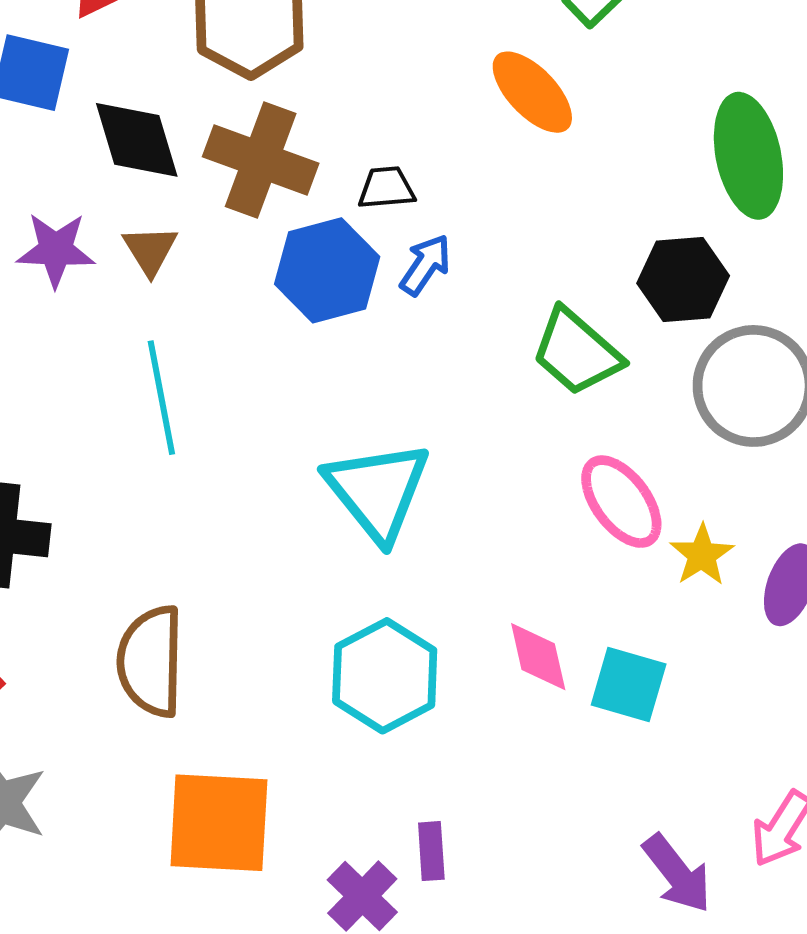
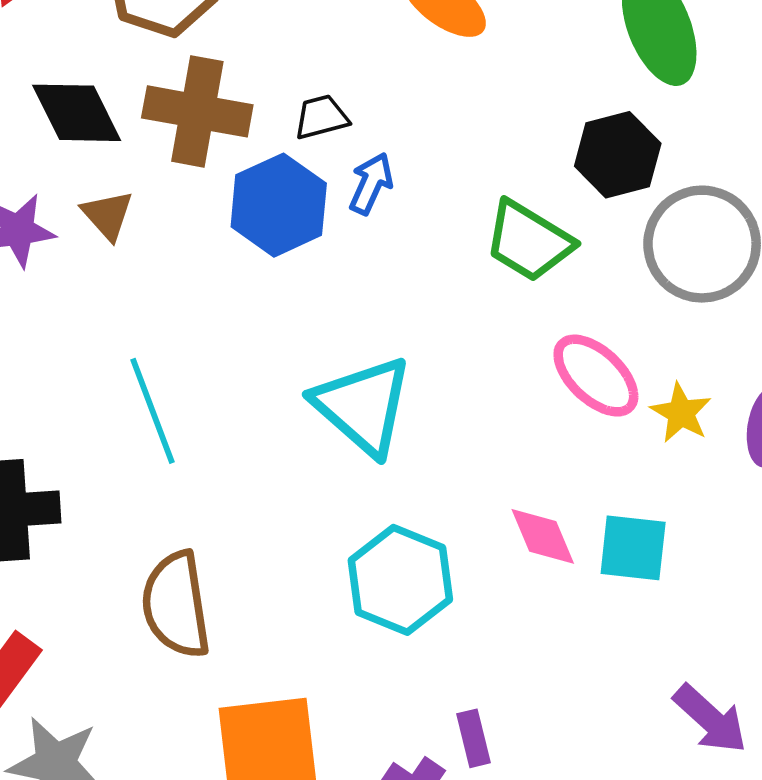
cyan line: (161, 398) -> (153, 411), moved

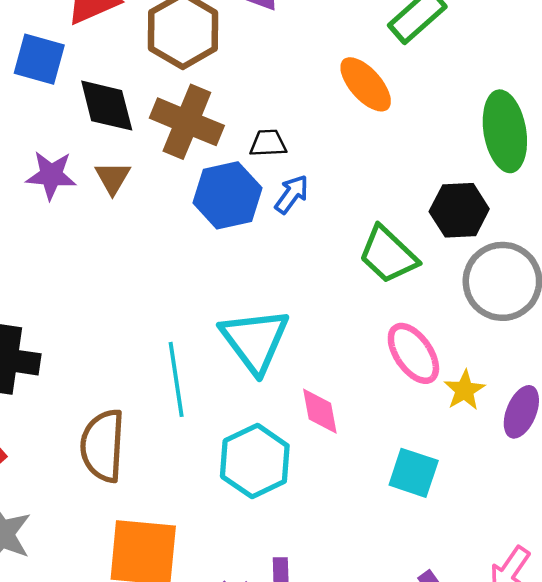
cyan line: (153, 411) -> (176, 379), moved
pink diamond: (543, 536) -> (320, 411), moved

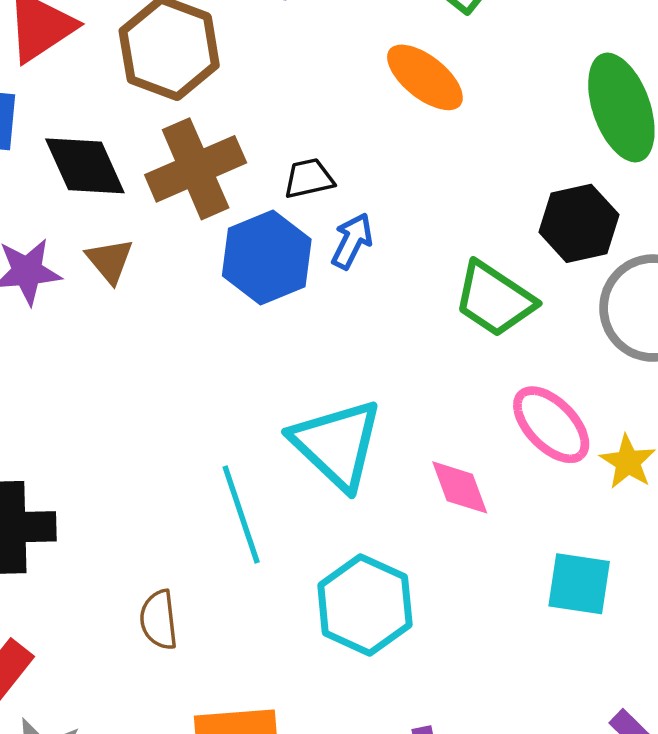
brown cross: (187, 122) -> (196, 169), turned -36
pink diamond: (320, 411) -> (460, 487), moved
brown semicircle: (103, 446) -> (159, 620), size x0.6

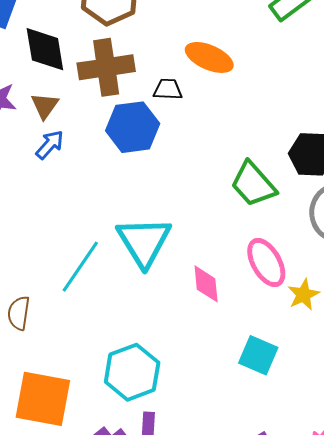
orange ellipse: (425, 77) -> (209, 57), moved, turned -30
blue arrow: (352, 241) -> (50, 145), moved
cyan line: (241, 514) -> (80, 267), turned 38
cyan hexagon: (365, 605) -> (132, 372), moved

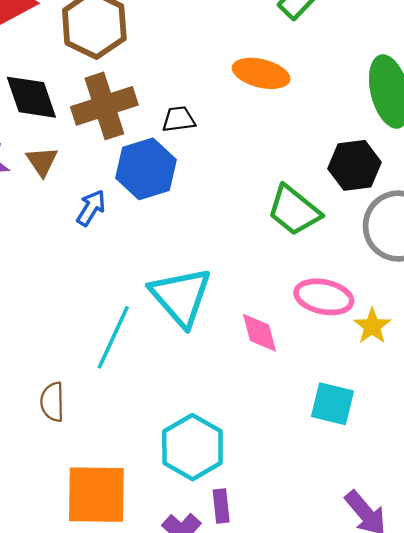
orange ellipse: (209, 57) -> (261, 73), moved
blue arrow: (50, 145) -> (91, 208), moved
pink ellipse: (266, 263) -> (324, 297), turned -39

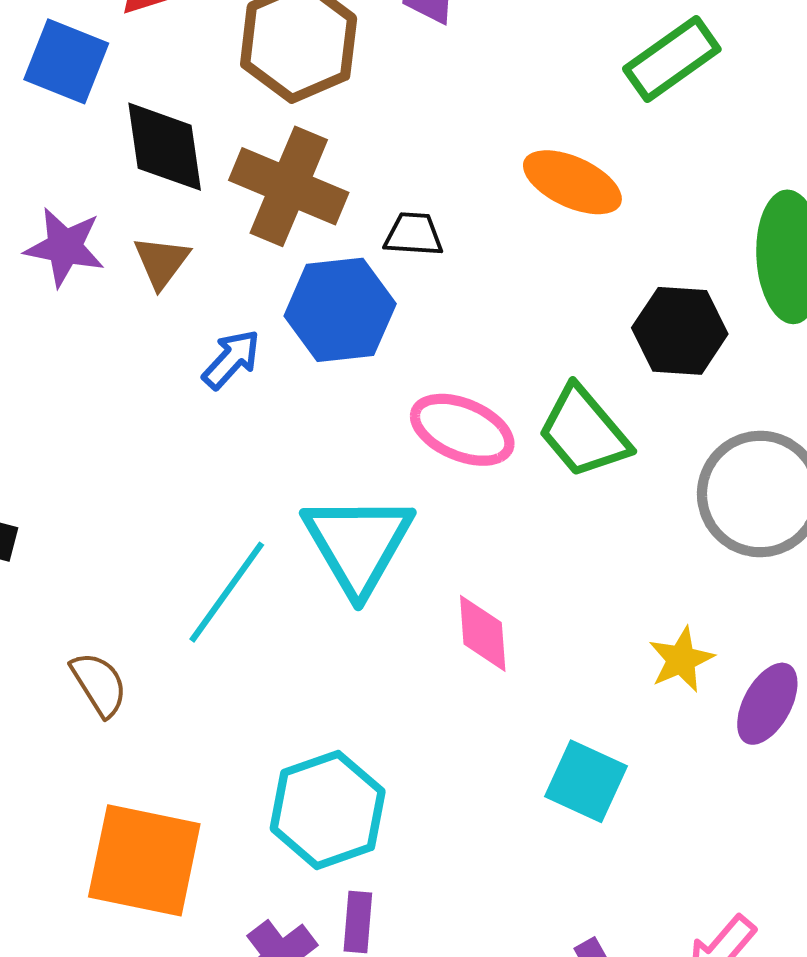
brown cross: (104, 106) -> (289, 186), turned 30
black hexagon: (355, 165) -> (680, 331), moved
pink ellipse: (324, 297) -> (462, 430), moved
brown semicircle: (52, 402) -> (99, 684), turned 138

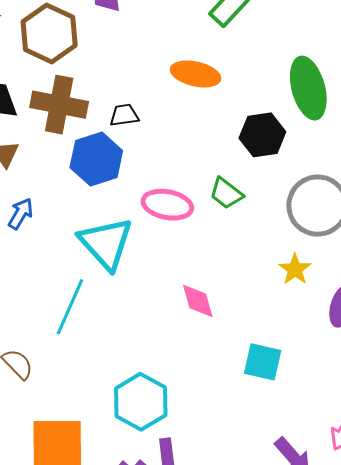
blue arrow: (231, 359) -> (21, 214), moved
green trapezoid: (584, 432) -> (226, 193), size x0.7
cyan triangle: (358, 544) -> (106, 243), moved
yellow star: (681, 660) -> (295, 269), moved

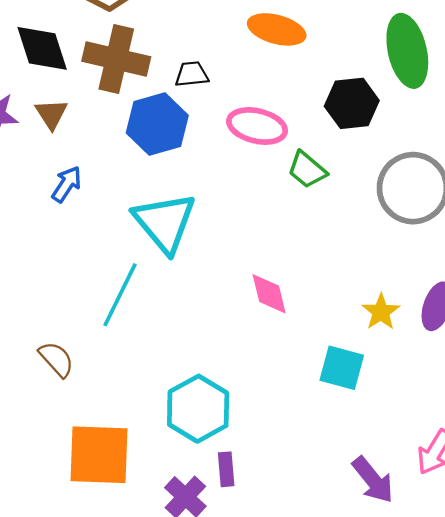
pink ellipse: (167, 205) -> (257, 126), moved
yellow star: (295, 269) -> (381, 312), moved

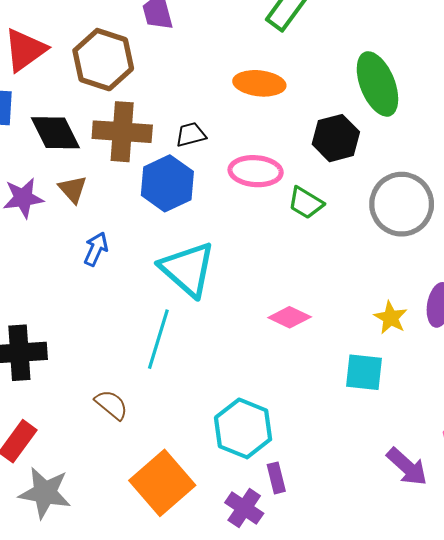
pink diamond: (269, 294) -> (290, 317), turned -42
orange square: (99, 455) -> (162, 483), turned -34

